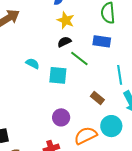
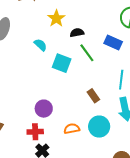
yellow star: (66, 20) -> (56, 18), moved
purple circle: (61, 117) -> (44, 109), moved
orange semicircle: (86, 136) -> (72, 129), size x0.7

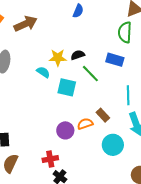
yellow star: (56, 18) -> (58, 58), moved, turned -30
purple circle: (44, 109) -> (65, 130), moved
orange semicircle: (72, 129) -> (85, 124), moved

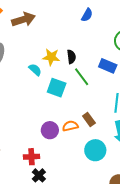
blue semicircle: (78, 11) -> (87, 15), moved
black semicircle: (78, 55) -> (71, 57), turned 96

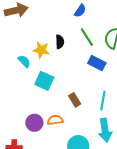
black semicircle: (71, 57) -> (60, 42), moved
green line: (82, 77) -> (87, 37), moved
brown rectangle: (89, 120) -> (75, 100), moved

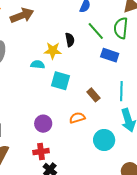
cyan semicircle: (24, 61) -> (38, 65), turned -32
purple circle: (34, 123) -> (43, 124), moved

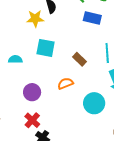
cyan semicircle: (38, 65) -> (15, 59), moved
red cross: (41, 152) -> (32, 120), turned -35

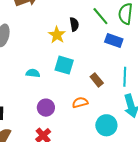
yellow star: (35, 19) -> (57, 35), turned 30

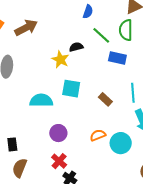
black semicircle: (74, 24) -> (76, 47), turned -88
cyan semicircle: (33, 73) -> (41, 101), size x1.6
orange semicircle: (80, 103) -> (98, 135), moved

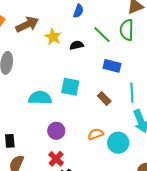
blue semicircle: (88, 12) -> (78, 11), moved
blue rectangle: (117, 58) -> (112, 66), moved
yellow star: (60, 59) -> (53, 37), moved

